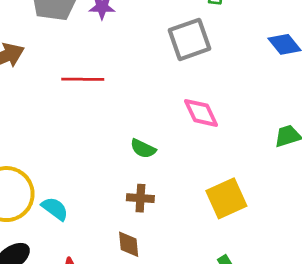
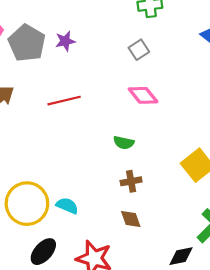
gray square: (189, 39) -> (139, 50), size x0.6
pink diamond: (201, 113) -> (143, 95), moved

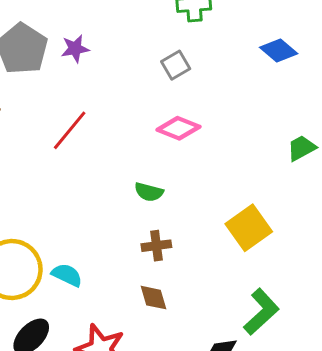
pink diamond: (143, 95) -> (178, 128), turned -32
red line: (64, 101) -> (70, 130), turned -40

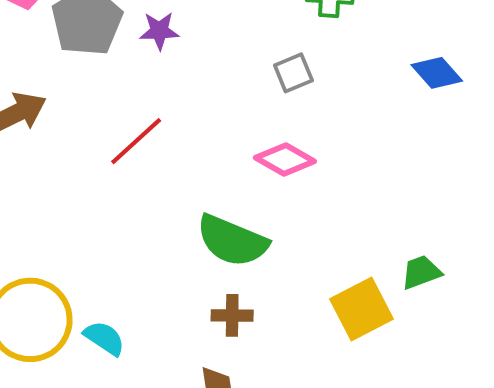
green trapezoid: (302, 148) -> (421, 272), moved
green semicircle: (149, 192) -> (232, 241), size x1.8

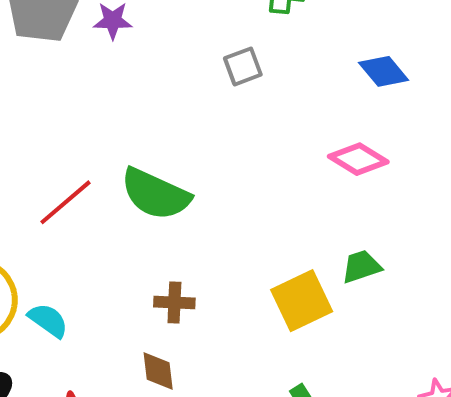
red line: (136, 141) -> (66, 202), moved
pink diamond: (285, 159) -> (358, 159), moved
green semicircle: (232, 241) -> (155, 194), moved

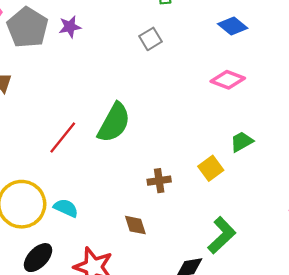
green semicircle: (155, 194) -> (114, 123), turned -75
yellow square: (302, 301) -> (211, 168), size x0.7
brown cross: (174, 302) -> (159, 181), moved

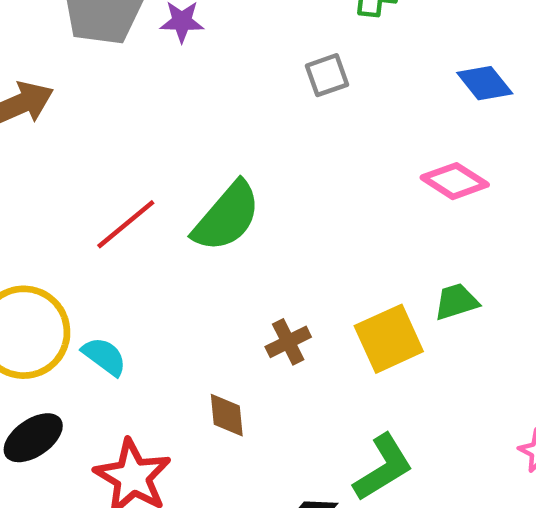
yellow square: (211, 168) -> (389, 339), size x1.4
brown cross: (159, 181) -> (288, 342), turned -30

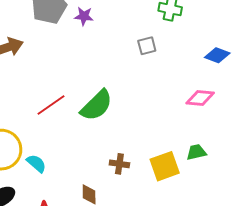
blue diamond: (485, 83) -> (217, 55), turned -35
pink diamond: (455, 181) -> (200, 98), turned -32
brown cross: (288, 342) -> (119, 164), turned 30

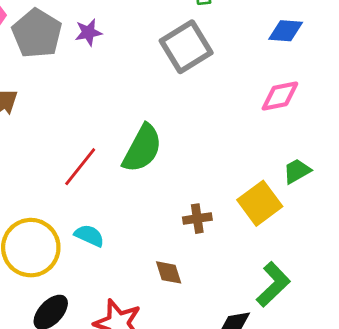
gray square: (147, 46) -> (186, 47), size x1.8
cyan semicircle: (36, 163) -> (89, 236), moved

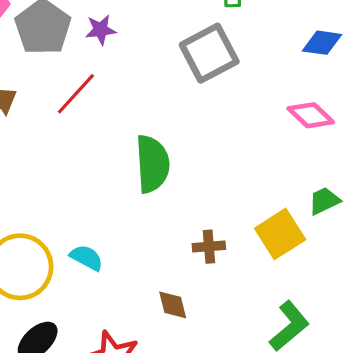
pink diamond: (280, 96) -> (311, 115), turned 51
green semicircle: (142, 148) -> (152, 164), turned -36
red line: (80, 167) -> (76, 94), moved

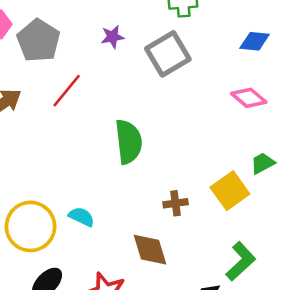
purple star: (101, 30) -> (113, 37), moved
brown diamond: (173, 305) -> (150, 250), size x1.5

